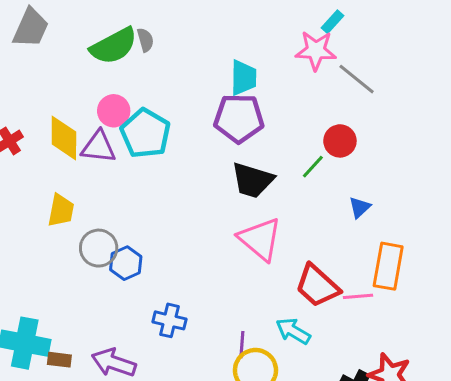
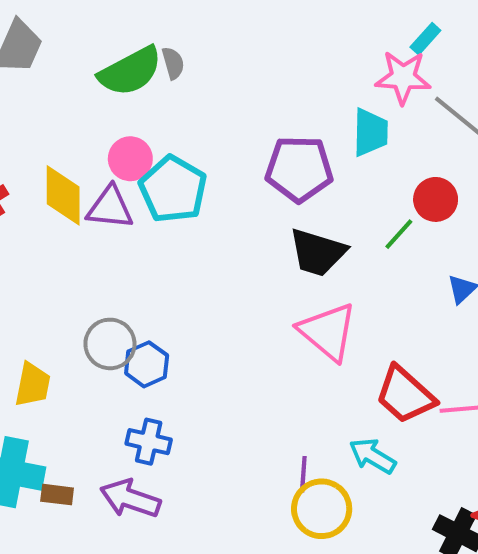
cyan trapezoid: (243, 78) -> (370, 132), moved
yellow trapezoid: (61, 210) -> (33, 385), moved
blue cross: (170, 320) -> (149, 442), moved

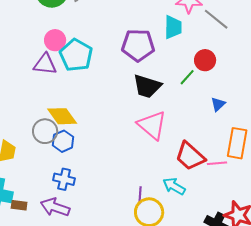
yellow diamond: (63, 195) -> (62, 116), moved, turned -36

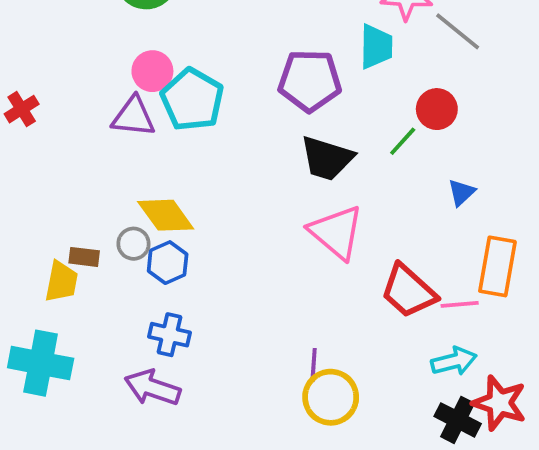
gray circle: (45, 131) -> (133, 244), size x0.7
cyan arrow: (174, 186) -> (454, 361), moved, turned 135
brown rectangle: (19, 205) -> (84, 257), moved

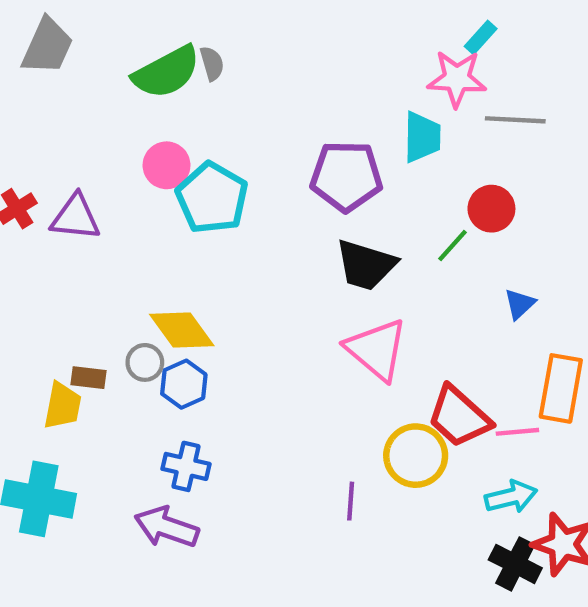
gray line: (458, 31) -> (515, 120), turned -36
purple triangle: (133, 117) -> (76, 217), moved
yellow circle: (331, 397) -> (416, 456), moved

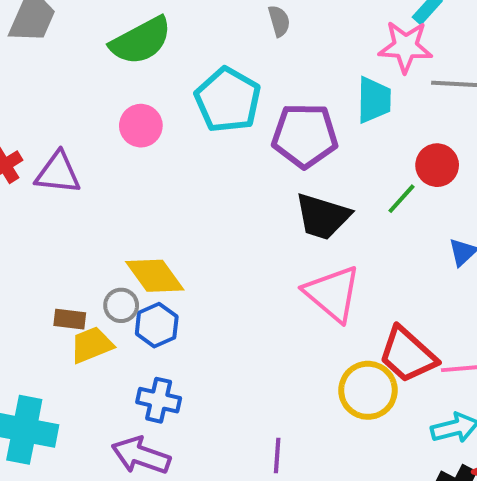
gray semicircle: (212, 63) -> (279, 21), moved
cyan pentagon: (212, 198) -> (228, 100), moved
yellow trapezoid: (63, 406) -> (91, 345), moved, turned -123
purple line: (351, 501) -> (277, 455), moved

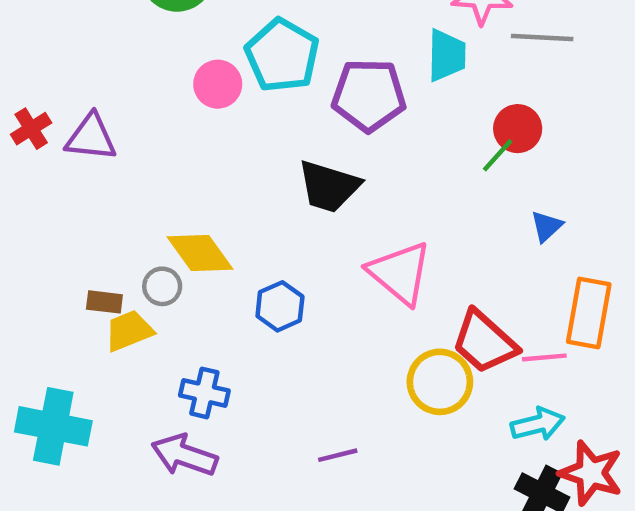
pink circle: (141, 126) -> (218, 84), moved
green line: (402, 199) -> (498, 155), moved
black trapezoid: (323, 216) -> (329, 186), moved
blue hexagon: (157, 325) -> (280, 306), moved
purple line: (277, 455) -> (338, 455), turned 72

